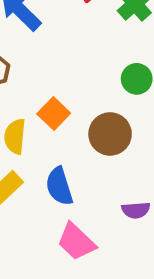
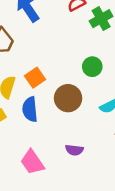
blue semicircle: (59, 186) -> (30, 109), moved

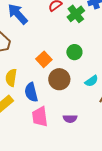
orange square: (35, 78) -> (44, 59), moved
pink trapezoid: (32, 162) -> (40, 117), moved, turned 35

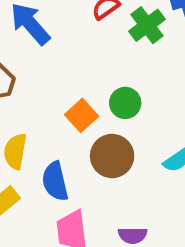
green circle: (74, 52) -> (125, 103), moved

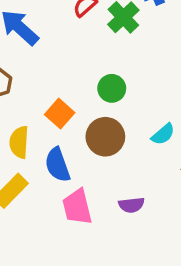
orange square: (82, 115) -> (60, 114), moved

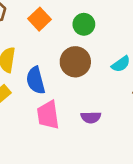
orange square: (60, 114) -> (39, 19), moved

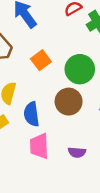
green circle: (84, 24) -> (80, 69), size x1.5

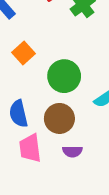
green circle: (80, 69) -> (64, 76), moved
brown circle: (69, 102) -> (59, 118), moved

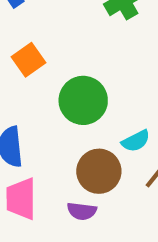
brown circle: (59, 118) -> (99, 171), moved

